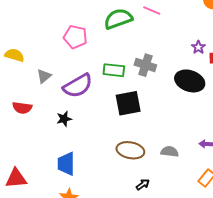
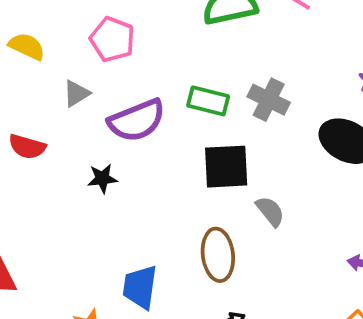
pink pentagon: (75, 37) -> (112, 39), moved
brown ellipse: (130, 150) -> (218, 255), turned 64
gray semicircle: (170, 152) -> (270, 211), moved, turned 36
blue trapezoid: (66, 164) -> (140, 287), moved

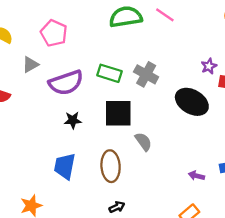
black star: (102, 178) -> (73, 120), moved
blue trapezoid: (140, 287) -> (65, 166), moved

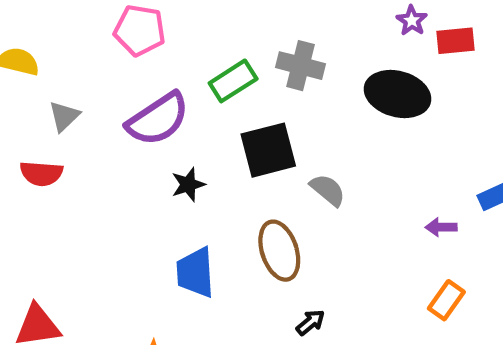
pink pentagon: (54, 33) -> (140, 30), moved
gray triangle: (30, 65) -> (64, 116), moved
green rectangle: (110, 73) -> (233, 81), turned -35

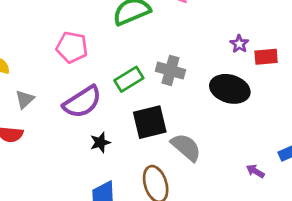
gray semicircle: (328, 190) -> (186, 147), size x1.4
purple arrow: (441, 227) -> (255, 171), turned 30

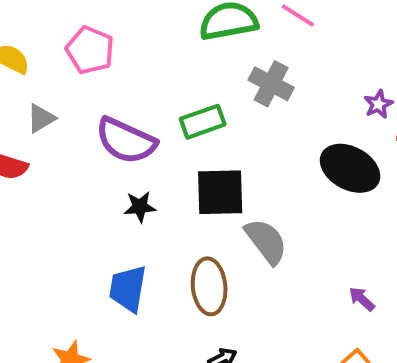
pink pentagon: (72, 47) -> (90, 50), moved
gray cross: (170, 70) -> (271, 84), moved
purple semicircle: (82, 102) -> (126, 141), turned 45

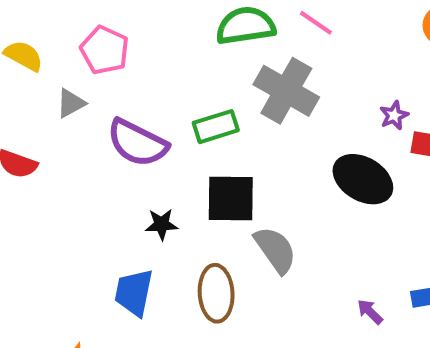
gray cross: (271, 84) -> (286, 91), size x1.4
gray triangle: (41, 118) -> (71, 103), moved
black star: (140, 207) -> (162, 224), moved

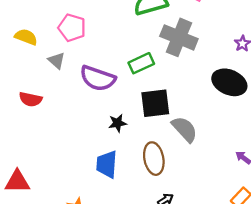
gray triangle: (71, 103) -> (57, 61), turned -42

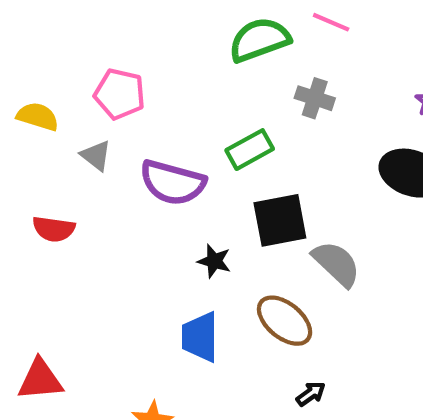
gray cross: (179, 37) -> (315, 98), size x0.6
black star: (117, 123) -> (214, 261), turned 30
brown ellipse: (154, 159) -> (285, 321), turned -36

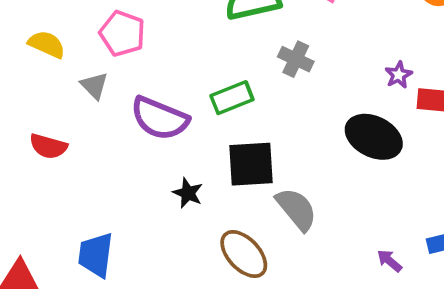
blue trapezoid: (200, 337) -> (96, 255), moved

